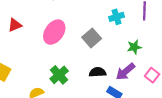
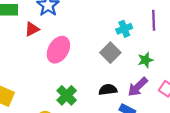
red triangle: (15, 25) -> (32, 29), moved
gray square: (92, 38) -> (110, 53), moved

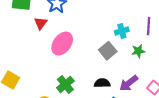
red triangle: (32, 29) -> (41, 23), turned -32
green star: (145, 60) -> (138, 51), moved

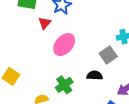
black semicircle: (102, 83) -> (95, 75), moved

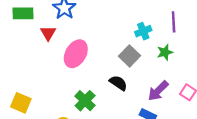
black semicircle: (95, 75) -> (118, 83), turned 42

